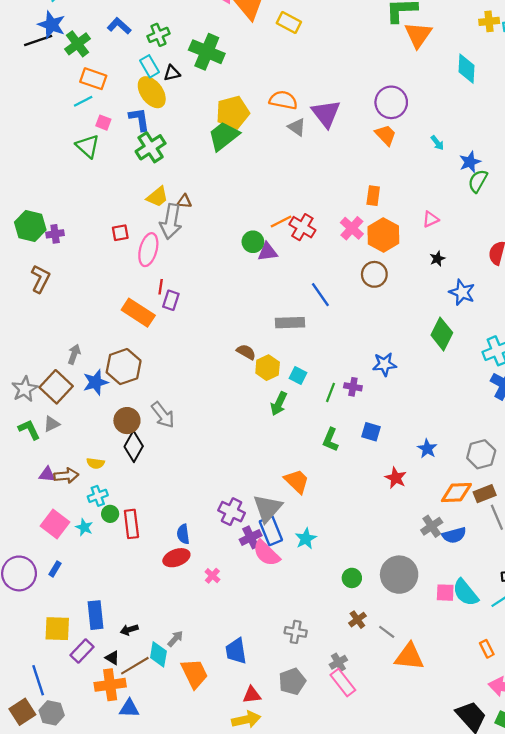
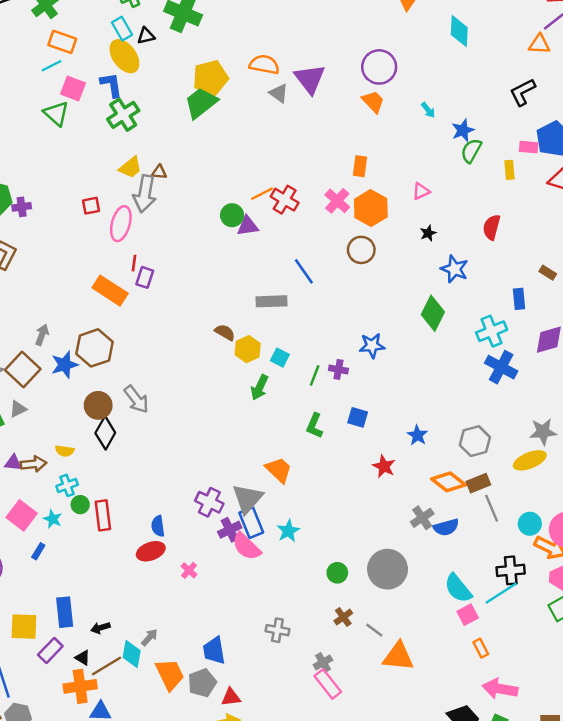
pink square: (103, 123) -> (73, 88), size x1.5
orange diamond: (456, 492) -> (448, 482), turned 40
blue rectangle: (55, 569) -> (38, 551), moved
pink square: (445, 593) -> (468, 615), moved, turned -30
gray pentagon: (292, 681) -> (202, 683), moved

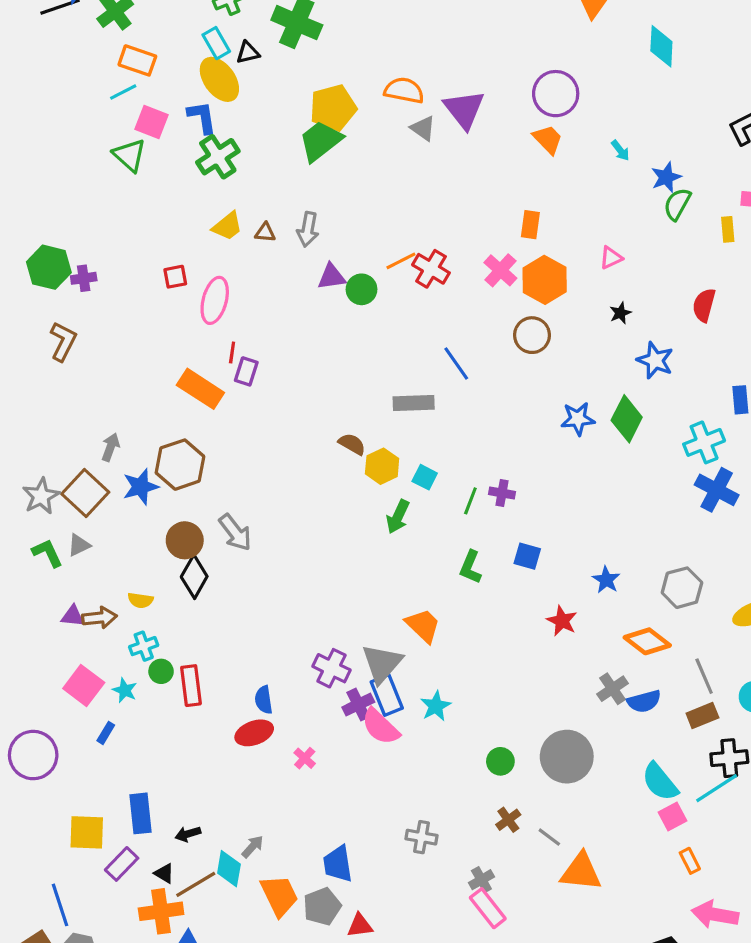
gray arrow: (145, 194) -> (308, 229), moved, size x0.7
purple triangle: (248, 226) -> (332, 277), moved
blue star: (372, 346) -> (578, 419), moved
brown rectangle: (478, 483) -> (702, 716), moved

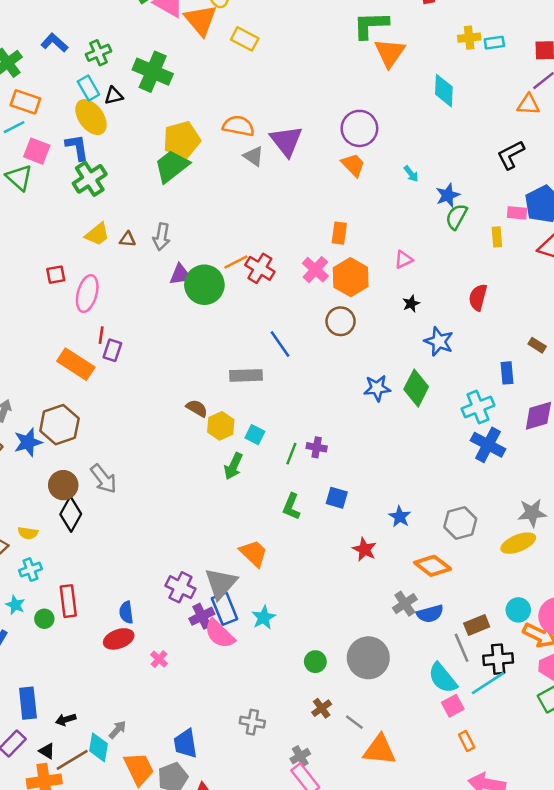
green circle: (361, 289) -> (204, 285), size x1.6
green circle: (161, 671) -> (44, 619), moved
gray line: (704, 676) -> (462, 648), moved

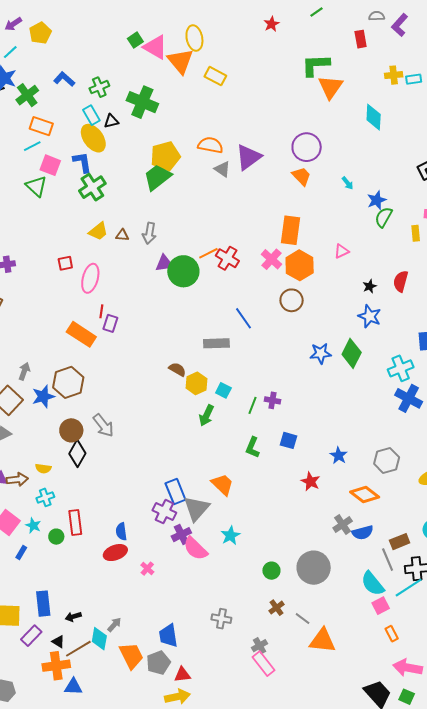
purple triangle: (286, 141) -> (248, 157), turned 32
orange rectangle: (339, 233) -> (291, 230), size x1.6
black star: (411, 304) -> (370, 286), moved
blue rectangle: (225, 609) -> (175, 491), moved

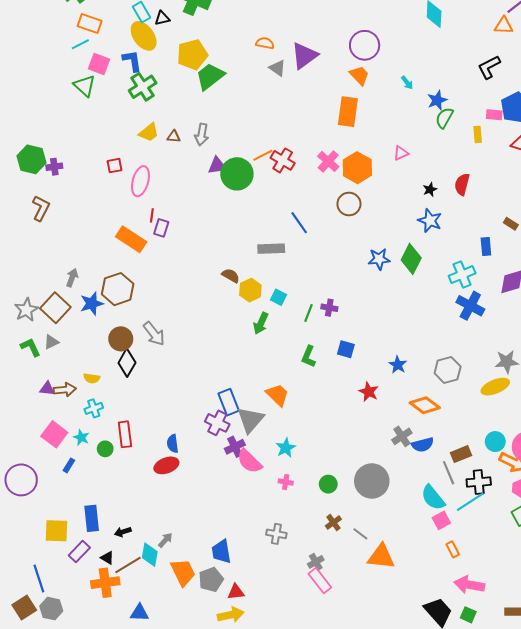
orange semicircle: (210, 145) -> (265, 43), size x0.7
yellow pentagon: (165, 156) -> (192, 55), moved
orange rectangle: (291, 230) -> (348, 112), moved
pink cross: (147, 569) -> (286, 482), moved, turned -32
blue triangle: (73, 687) -> (139, 613), moved

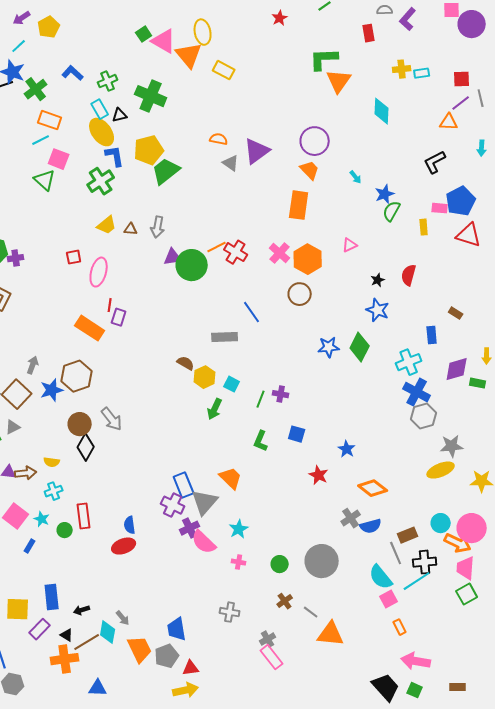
blue L-shape: (132, 61) -> (115, 156), moved
gray hexagon: (448, 370) -> (424, 416), moved
gray arrow: (165, 540) -> (123, 618), turned 98

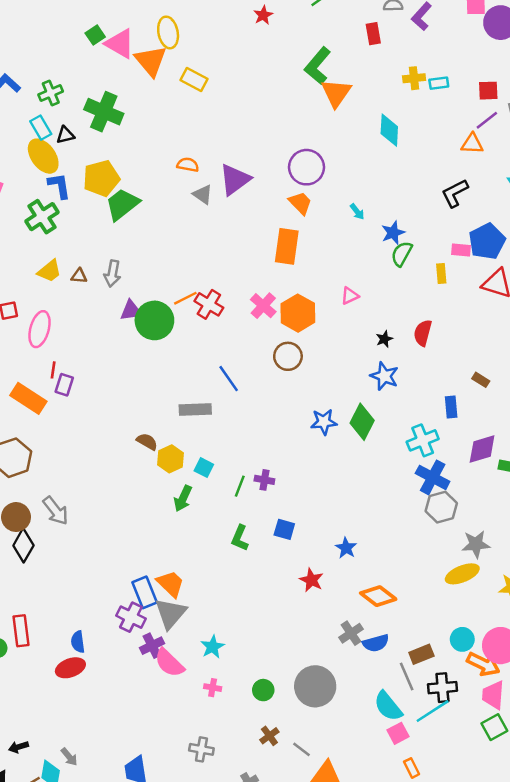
green L-shape: (324, 59) -> (318, 66), turned -48
orange trapezoid: (231, 478) -> (171, 584), moved

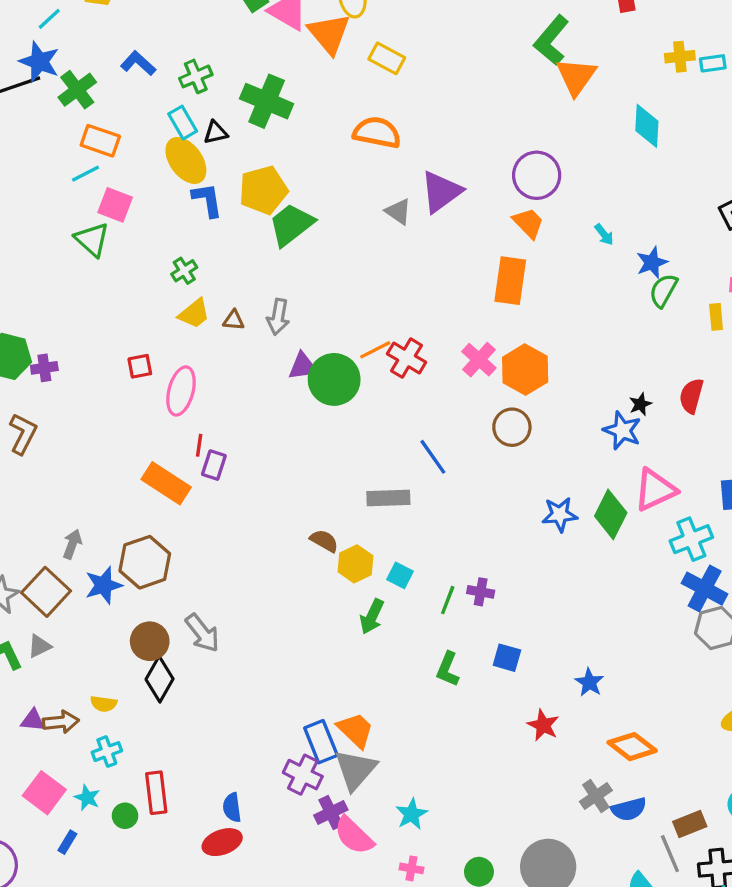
orange semicircle: (188, 165) -> (377, 132), moved, size x1.6
green cross: (42, 217) -> (184, 271), moved, size x0.6
pink triangle: (350, 296) -> (655, 490), moved, size x1.8
blue star: (384, 376) -> (622, 430), moved

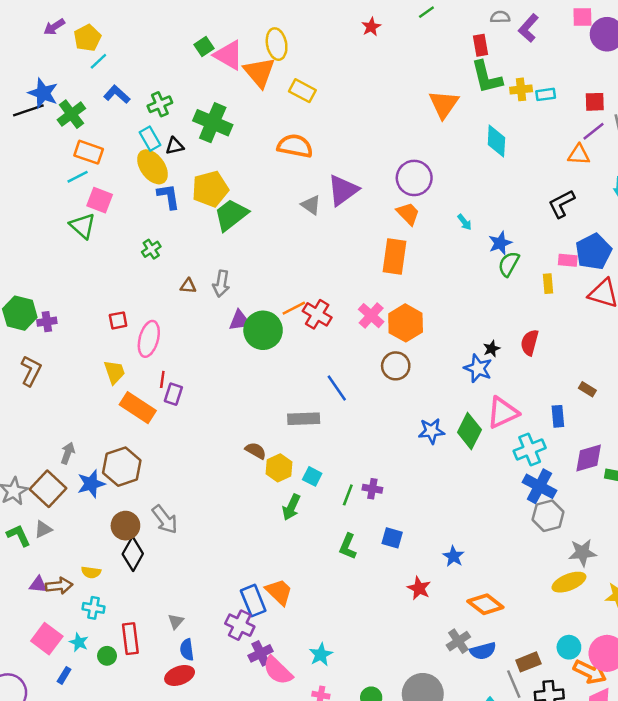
cyan line: (49, 19) -> (98, 61), moved
green L-shape: (551, 40) -> (487, 77), moved, turned -54
yellow trapezoid: (194, 314) -> (114, 372), moved, turned -70
cyan cross: (107, 752) -> (94, 608), turned 30
gray triangle: (355, 770) -> (176, 621), moved, size x0.5

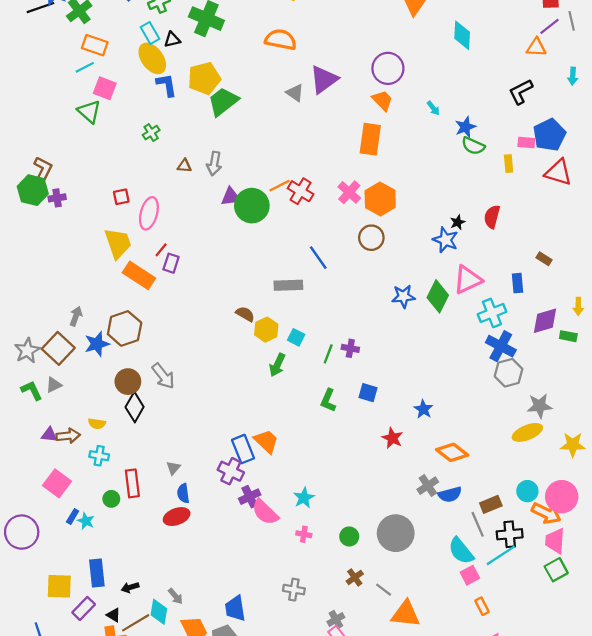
green semicircle: (509, 264) -> (473, 146), turned -95
brown L-shape: (31, 371) -> (43, 170), moved
yellow trapezoid: (114, 372) -> (118, 243), size x1.4
red line: (162, 379) -> (161, 250), turned 32
cyan star: (79, 642) -> (86, 521), moved

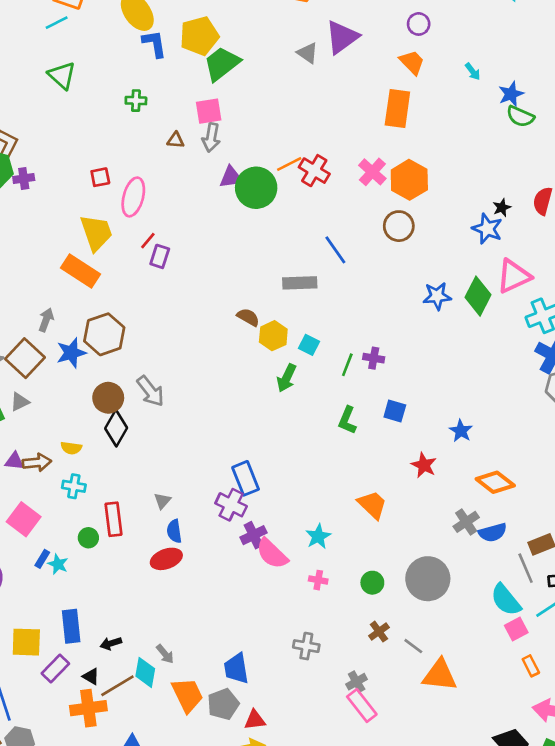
purple circle: (388, 68) -> (419, 24), size x0.6
pink square: (105, 88) -> (209, 111), moved, turned -30
green cross: (151, 133) -> (136, 101), turned 35
orange rectangle: (139, 275) -> (80, 271), moved
orange trapezoid: (266, 441) -> (372, 505), moved

